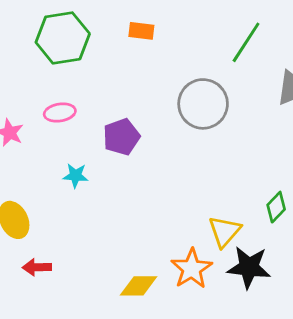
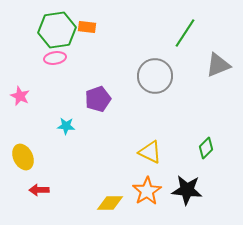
orange rectangle: (141, 31) -> (87, 27), moved
pink ellipse: (60, 113) -> (55, 58), moved
yellow triangle: (225, 231) -> (150, 152), moved, turned -45

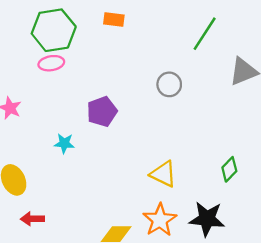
orange rectangle: (87, 27) -> (114, 20), moved
gray circle: (155, 76) -> (169, 84), size x0.6

